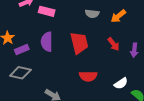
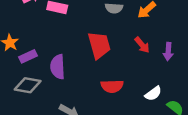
purple semicircle: (47, 42) -> (58, 67), moved

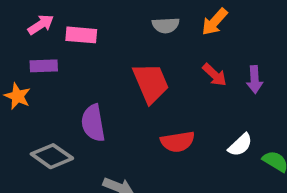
purple rectangle: (28, 56) -> (44, 66), moved, turned 30
gray diamond: (28, 85) -> (52, 156), turned 32

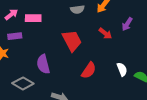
purple arrow: (255, 80) -> (127, 24), moved, turned 40
red semicircle: (178, 142) -> (89, 70), turned -42
white semicircle: (240, 145) -> (122, 69), turned -64

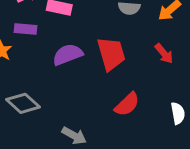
purple semicircle: (43, 64) -> (68, 55), moved, turned 72

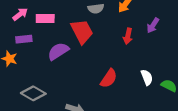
red trapezoid: (111, 54) -> (82, 32), moved
red arrow: (164, 54) -> (128, 36), turned 63

